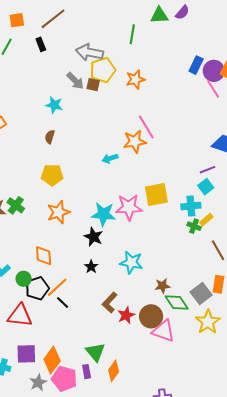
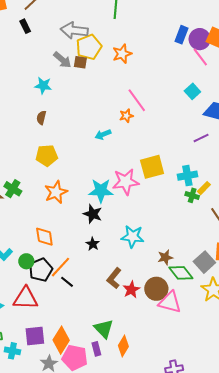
orange star: (135, 141) -> (126, 116), size x0.6
cyan square: (206, 187) -> (192, 91), moved

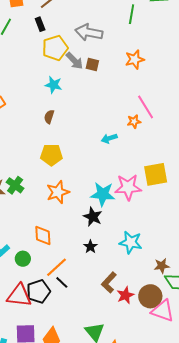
yellow pentagon: (89, 47) -> (55, 48), moved
black pentagon: (41, 270) -> (38, 291), moved

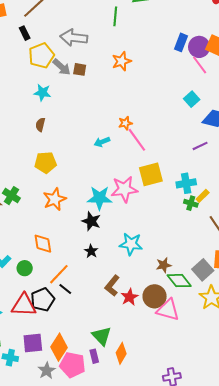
pink line: (146, 107) -> (137, 140), moved

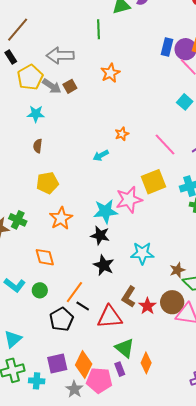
brown square: (80, 69) -> (70, 86), turned -32
pink line: (137, 140) -> (165, 144), moved
orange diamond: (43, 244) -> (45, 257), moved
black star: (91, 251) -> (104, 265), size x1.5
red triangle: (24, 305) -> (110, 317), moved

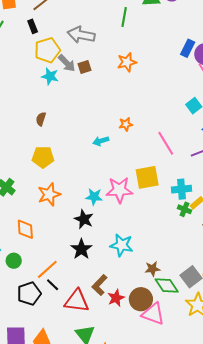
cyan star: (36, 114) -> (50, 76), moved
cyan star: (105, 211) -> (94, 197), size x0.7

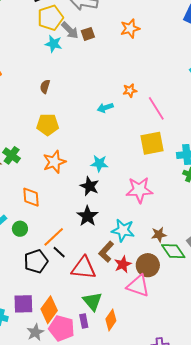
pink line: (166, 143) -> (156, 108), moved
pink star: (119, 190) -> (139, 190), moved
cyan star: (122, 245) -> (123, 230), moved
pink triangle: (153, 314) -> (138, 286), moved

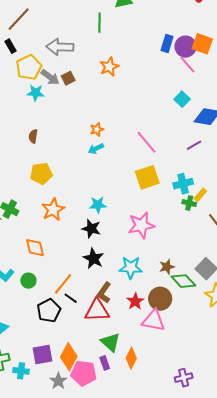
orange star: (130, 90) -> (97, 129), moved
brown L-shape: (106, 252) -> (104, 293), moved

